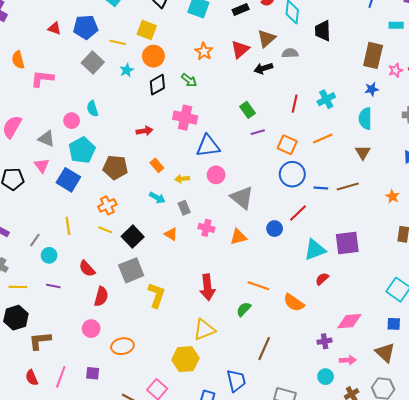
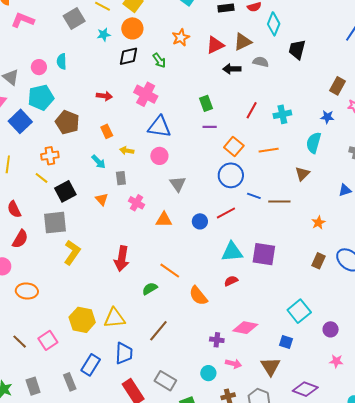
brown rectangle: (373, 55) -> (338, 86), size x0.7
gray triangle: (242, 198) -> (178, 184), size x0.7
yellow triangle: (204, 330) -> (115, 318), moved

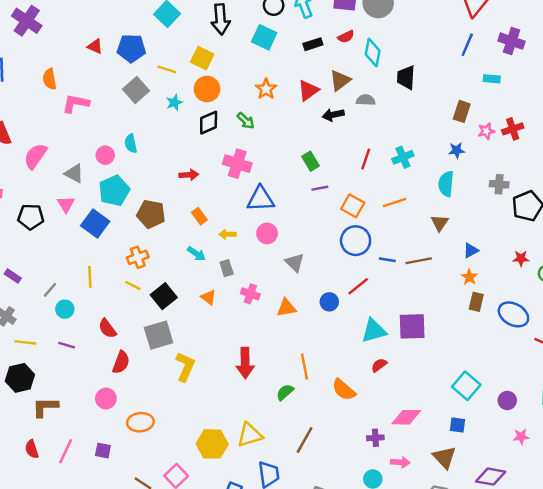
blue triangle: (345, 190) -> (471, 250), moved
brown rectangle: (318, 261) -> (476, 302), moved
orange line: (170, 271) -> (304, 367), turned 55

